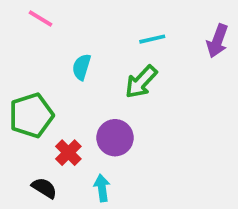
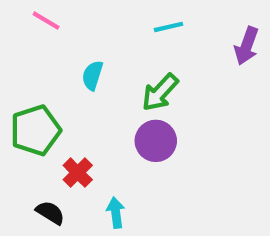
cyan line: (152, 39) -> (168, 27), moved
purple circle: (115, 138) -> (156, 141), moved

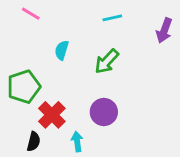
purple circle: (156, 141) -> (104, 112), moved
red cross: (78, 173) -> (52, 115), size x1.4
black semicircle: (50, 213) -> (34, 142), turned 72

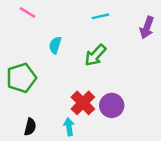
purple circle: (104, 112) -> (112, 105), moved
red cross: (52, 115) -> (83, 103), moved

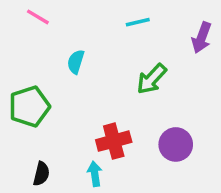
green arrow: (95, 55) -> (152, 79), moved
red cross: (83, 103) -> (114, 141), turned 30
purple circle: (112, 105) -> (176, 144), moved

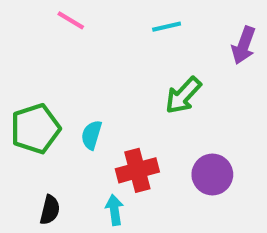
pink line: (38, 17) -> (71, 20), moved
cyan semicircle: (76, 62) -> (92, 135), moved

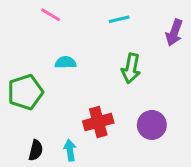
green arrow: (183, 95) -> (131, 68), turned -32
cyan semicircle: (92, 135) -> (66, 62), moved, turned 72
cyan arrow: (114, 210) -> (70, 150), moved

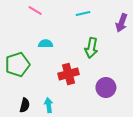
red cross: (98, 122) -> (68, 74), moved

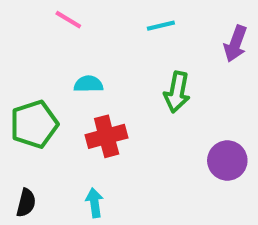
red cross: (68, 74) -> (107, 136), moved
purple circle: (106, 88) -> (227, 160), moved
black semicircle: (25, 105) -> (26, 203), moved

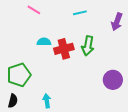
green pentagon: (34, 124) -> (19, 75), moved
red cross: (107, 136) -> (64, 49), moved

